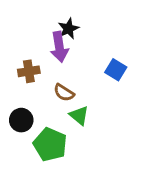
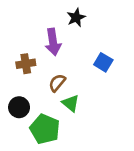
black star: (68, 29) -> (76, 17), moved
brown semicircle: (64, 93) -> (57, 83), turned 96

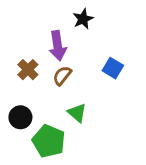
brown cross: (26, 64) -> (28, 70), turned -36
brown semicircle: (57, 83) -> (62, 76), moved

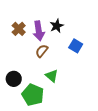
black star: (83, 19) -> (57, 26), moved
brown cross: (28, 70) -> (19, 29), moved

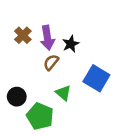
black star: (57, 26) -> (71, 44), moved
blue square: (76, 46) -> (96, 78), moved, size x1.5

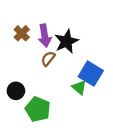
black star: (71, 44) -> (67, 41), size x1.5
green triangle: (63, 93) -> (79, 87), moved

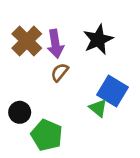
brown cross: (22, 33) -> (27, 41), size x1.5
black star: (67, 41) -> (98, 40), moved

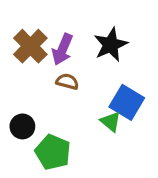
purple arrow: (55, 44) -> (63, 49), turned 32
brown semicircle: (60, 72) -> (67, 82), turned 66

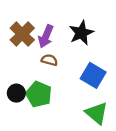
green triangle: (111, 122) -> (97, 113), moved, size x1.5
green pentagon: (53, 152) -> (39, 94), moved

